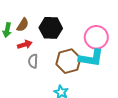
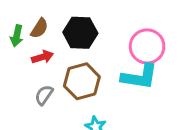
gray semicircle: (33, 61) -> (44, 95), moved, turned 32
brown hexagon: (68, 61) -> (82, 81), moved

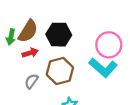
brown semicircle: (39, 28) -> (28, 31), size x1.5
cyan L-shape: (139, 77) -> (103, 68), turned 32

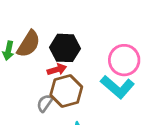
red arrow: (30, 53) -> (57, 69), moved
gray semicircle: (31, 81) -> (45, 103), moved

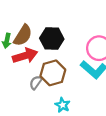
red arrow: (57, 69) -> (25, 56), moved, size x1.6

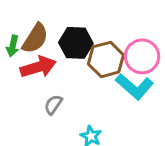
brown hexagon: (53, 73) -> (106, 59), moved

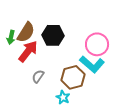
brown hexagon: (106, 59) -> (73, 77), moved
red arrow: (38, 67) -> (28, 51), turned -35

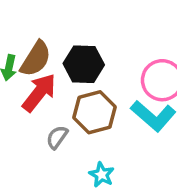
brown hexagon: (73, 77) -> (94, 112), moved

